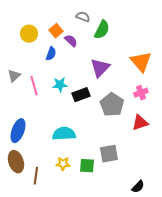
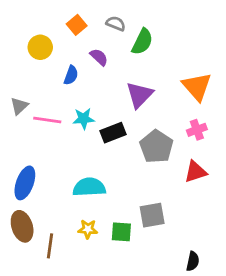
orange square: (56, 31) -> (77, 25), moved
pink line: (34, 86) -> (47, 120), turned -66
black semicircle: (138, 187) -> (193, 261), turned -32

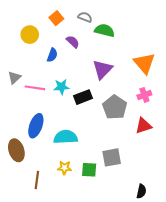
green semicircle: (142, 42) -> (104, 30), turned -102
blue ellipse: (25, 183) -> (36, 126), moved
brown ellipse: (22, 226) -> (16, 150), moved

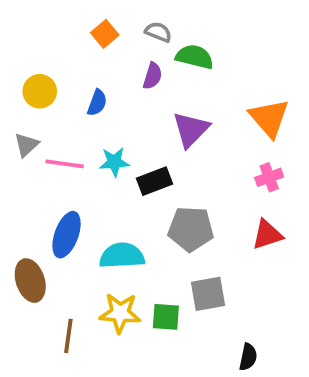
yellow circle: (30, 35) -> (40, 91), moved
purple semicircle: (73, 42) -> (153, 76), moved, turned 64
gray pentagon: (115, 107) -> (191, 229), moved, turned -30
yellow star: (65, 168) -> (120, 313), size x1.5
black semicircle: (141, 191) -> (248, 357), moved

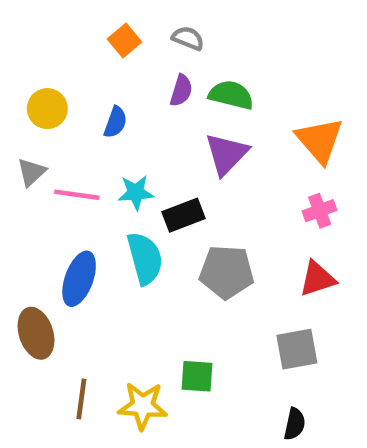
green semicircle: (195, 57) -> (231, 95), moved
cyan semicircle: (122, 256) -> (145, 258), moved, turned 78
gray square: (208, 294) -> (297, 349), moved
yellow star: (120, 313) -> (143, 406), moved

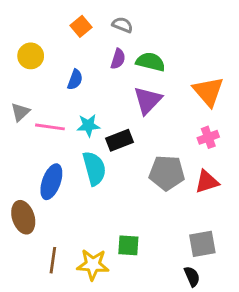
yellow circle: (47, 109) -> (31, 56), moved
gray pentagon: (227, 272) -> (167, 173), moved
gray square: (297, 349) -> (202, 244), moved
black semicircle: (295, 424) -> (192, 276), turned -36

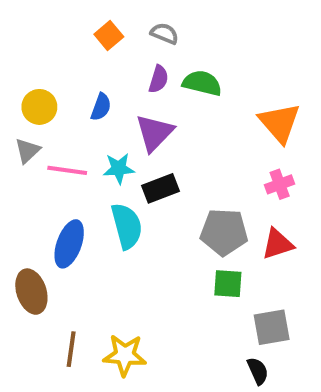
yellow circle: (31, 56) -> (39, 107), moved
purple triangle: (148, 100) -> (155, 133), moved
green square: (128, 245) -> (228, 284), moved

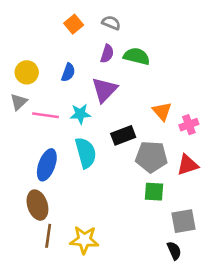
orange triangle: (280, 123) -> (162, 111), moved, size x0.7
black rectangle: (160, 188) -> (123, 135), moved
brown ellipse: (31, 292) -> (37, 205), moved

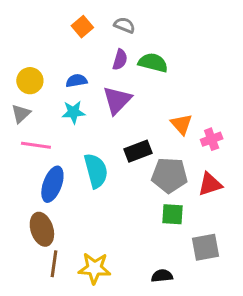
blue semicircle: (68, 72) -> (76, 81), turned -120
cyan star: (80, 114) -> (73, 112), moved
pink line: (45, 115) -> (36, 145), moved
black semicircle: (174, 251) -> (162, 276), moved, turned -72

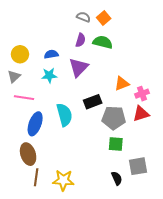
orange square: (82, 27) -> (104, 18), moved
orange triangle: (181, 124) -> (122, 84), turned 49
red triangle: (210, 184) -> (141, 114), moved
black semicircle: (162, 276) -> (117, 178), moved, turned 72

